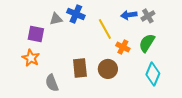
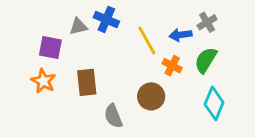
blue arrow: (129, 15) -> (181, 35), moved
brown rectangle: (80, 68) -> (87, 82), moved
gray semicircle: (52, 83) -> (113, 116), moved

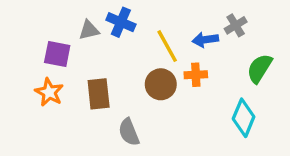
green semicircle: (206, 60) -> (260, 68), moved
orange cross: (172, 66) -> (196, 75), turned -30
brown circle: (151, 96) -> (161, 84), moved

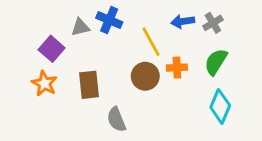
blue arrow: (205, 40) -> (183, 21), moved
purple square: (57, 54) -> (52, 49), turned 30
green semicircle: (260, 68) -> (216, 62), moved

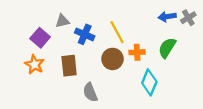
blue cross: (109, 20) -> (85, 34), moved
blue arrow: (183, 21) -> (167, 17), moved
gray cross: (213, 23) -> (188, 18), moved
cyan diamond: (220, 106) -> (149, 82), moved

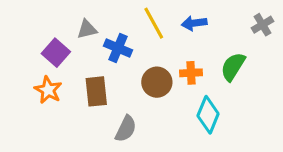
blue arrow: (167, 17) -> (194, 23), moved
yellow line: (117, 32) -> (154, 23), moved
gray semicircle: (90, 92) -> (126, 129), turned -132

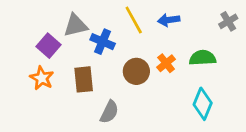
gray triangle: (87, 29) -> (76, 25), size x1.4
green semicircle: (233, 67) -> (203, 58), turned 55
orange cross: (191, 73) -> (166, 63), turned -36
cyan diamond: (208, 115) -> (203, 104), moved

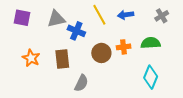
gray cross: (228, 21) -> (162, 16), moved
purple square: (49, 46) -> (22, 18), moved, turned -30
orange cross: (166, 63) -> (124, 47), turned 32

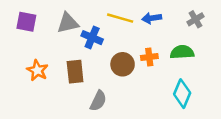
yellow line: (99, 15) -> (120, 18), turned -45

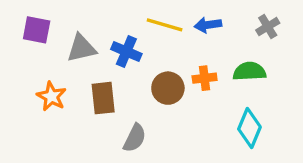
gray triangle: (68, 23) -> (81, 48), moved

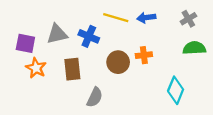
purple square: (37, 30) -> (25, 43), moved
green semicircle: (249, 71) -> (194, 48), moved

